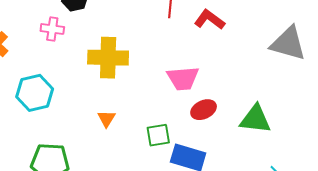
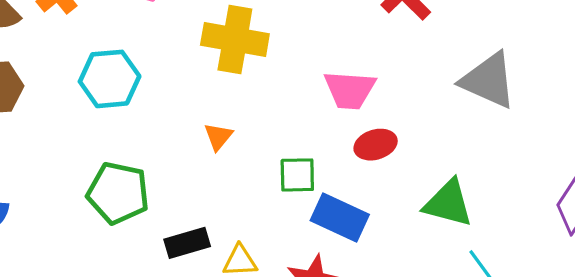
gray triangle: (288, 44) -> (488, 80), moved
green triangle: (255, 119) -> (448, 203), moved

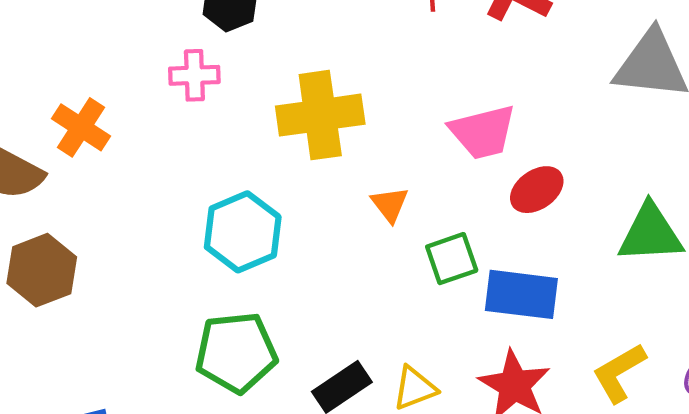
cyan hexagon: (110, 79) -> (243, 232), moved
orange triangle: (218, 137) -> (390, 204), moved

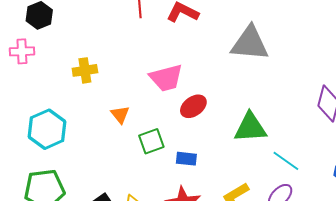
yellow cross: (320, 115) -> (85, 70), size x0.6
blue rectangle: (521, 294) -> (186, 159), size x0.6

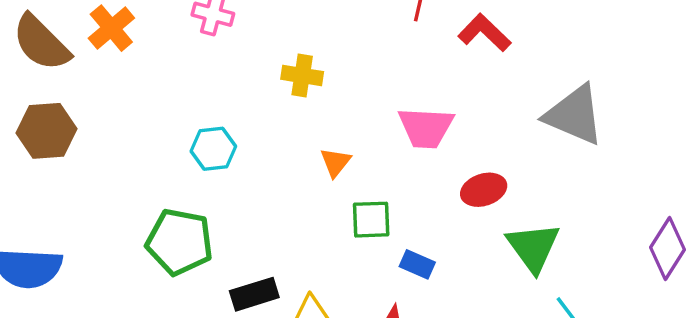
red ellipse: (193, 106) -> (484, 190), moved
green triangle: (250, 127) -> (533, 247), turned 40
cyan hexagon: (47, 129) -> (213, 149), size x0.7

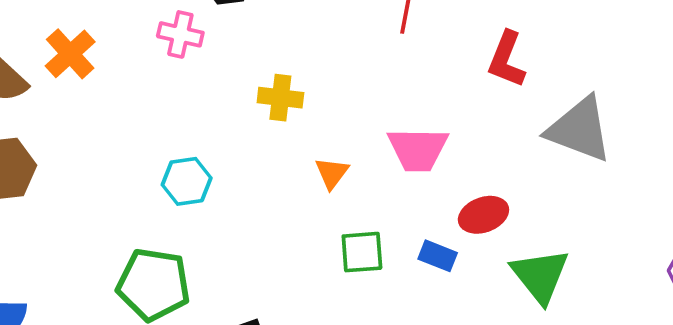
red L-shape: (484, 33) -> (507, 59), moved, turned -110
orange triangle: (335, 162) -> (332, 173), moved
blue rectangle: (417, 264) -> (438, 256), moved

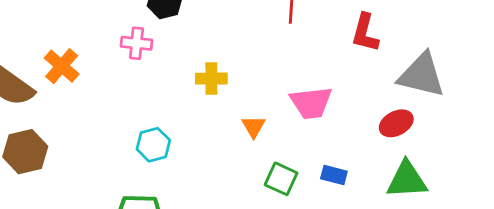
red ellipse: (483, 215) -> (396, 123), moved
green square: (362, 252) -> (281, 179), turned 36
green triangle: (540, 276) -> (407, 180), turned -48

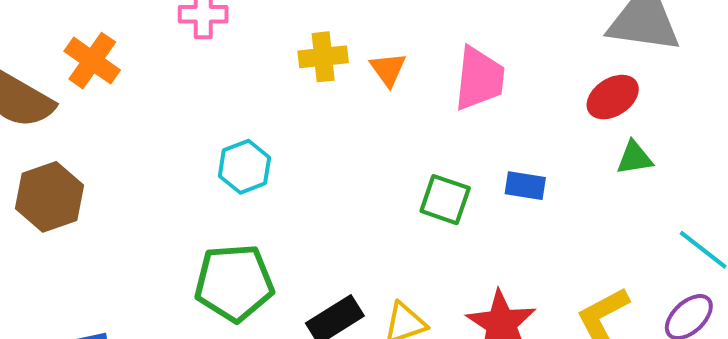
pink trapezoid: (311, 103) -> (479, 79), turned -72
orange triangle: (253, 127) -> (388, 69), moved
green triangle: (407, 180) -> (634, 158), moved, size x0.6

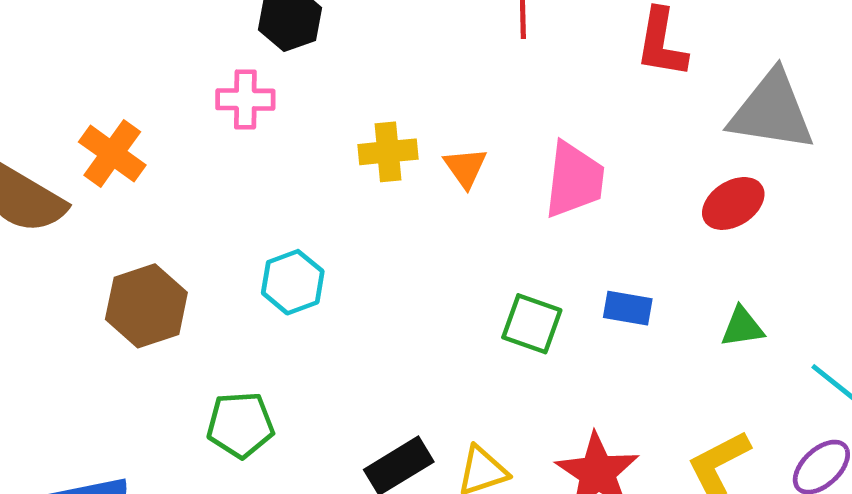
green triangle: (634, 158) -> (742, 327), moved
brown hexagon: (50, 197) -> (146, 306), moved
green pentagon: (234, 283) -> (240, 425), moved, size x0.7

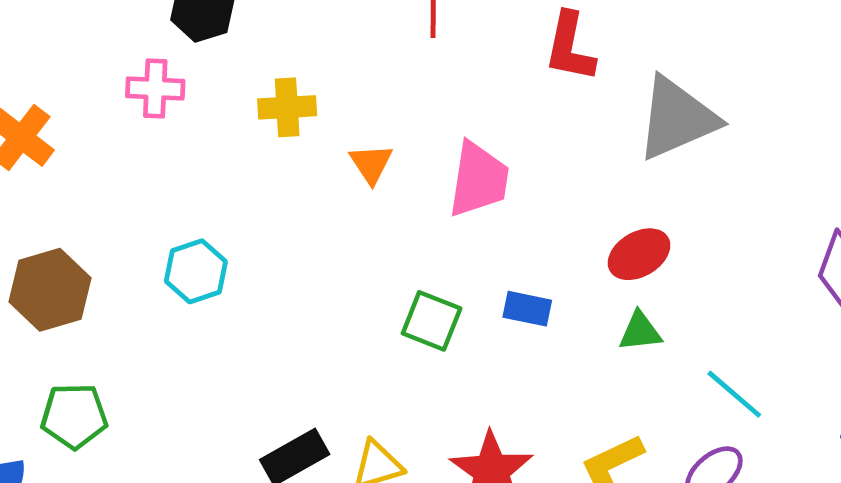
gray triangle: (772, 111) -> (677, 118), turned -34
yellow cross: (388, 152) -> (287, 107), moved
red ellipse: (733, 203) -> (639, 254), moved
green pentagon: (240, 425) -> (74, 416), moved

